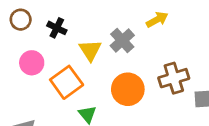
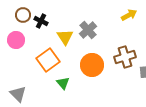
brown circle: (21, 20) -> (23, 15), moved
yellow arrow: (157, 20) -> (129, 15), moved
pink circle: (32, 63) -> (16, 40), moved

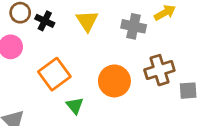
gray cross: (88, 30) -> (134, 26), moved, turned -36
yellow triangle: (65, 37) -> (87, 21), moved

